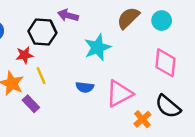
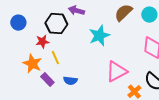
blue semicircle: (85, 87) -> (70, 81), moved

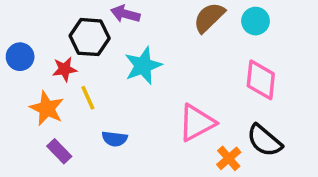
blue circle: (18, 23) -> (20, 57), moved
cyan star: (99, 36) -> (143, 66), moved
purple rectangle: (47, 80) -> (59, 151), moved

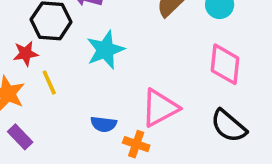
blue semicircle: (115, 139) -> (104, 124), moved
orange cross: (229, 158) -> (136, 144), moved, turned -30

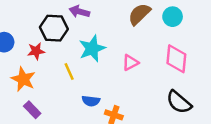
yellow line: (49, 82) -> (69, 72), moved
pink triangle: (160, 108) -> (130, 63), moved, size x0.6

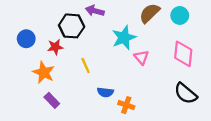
cyan star: (92, 49) -> (124, 38), moved
pink triangle: (130, 63) -> (141, 57), turned -42

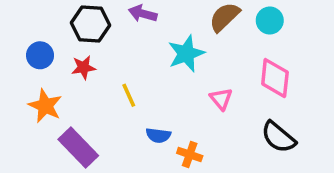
black hexagon: (72, 26) -> (90, 24), moved
pink triangle: (141, 57) -> (221, 99), moved
orange star: (44, 72) -> (45, 106), moved
purple rectangle: (52, 100) -> (78, 148), size x1.6

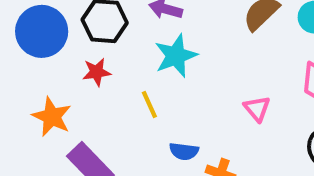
cyan star: (186, 54) -> (176, 56), moved
blue circle: (40, 55) -> (42, 31), moved, size x1.6

